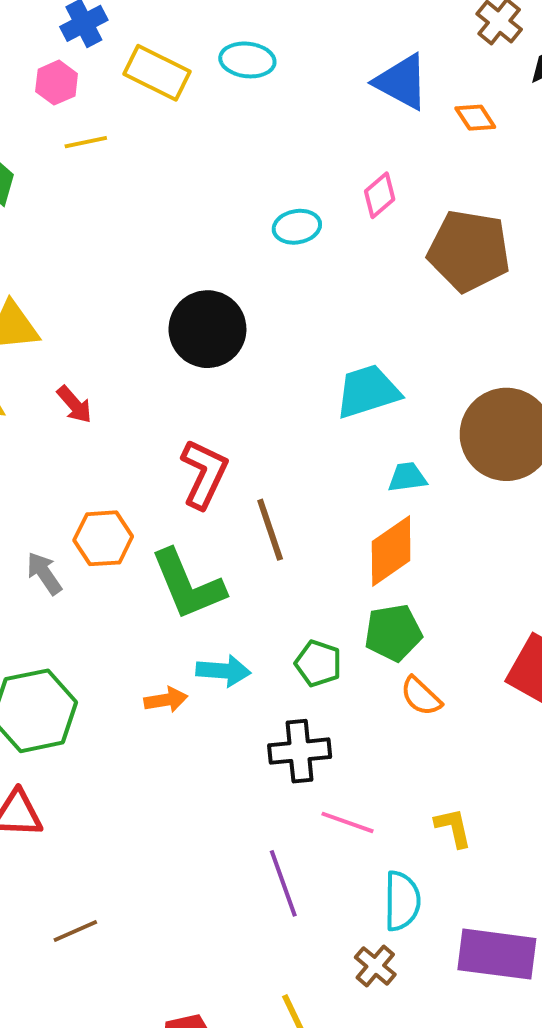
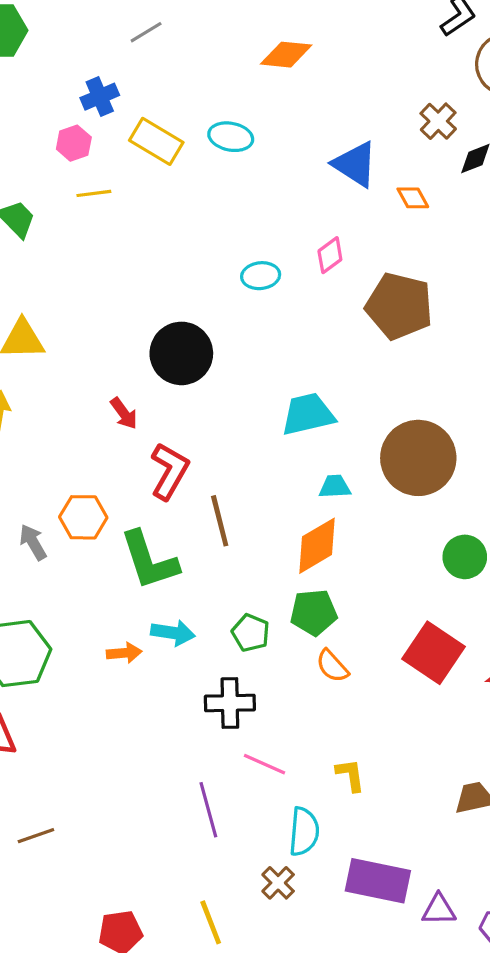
red arrow: (74, 405) -> (124, 413), moved

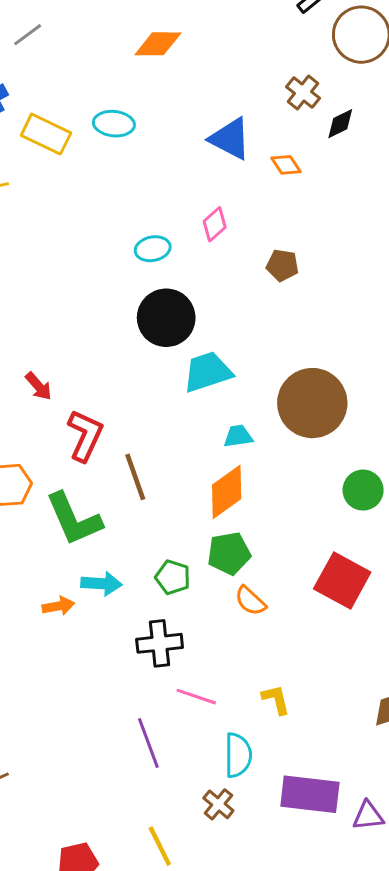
brown pentagon: (399, 306) -> (282, 265), size x0.5
black circle: (181, 353) -> (166, 318), moved

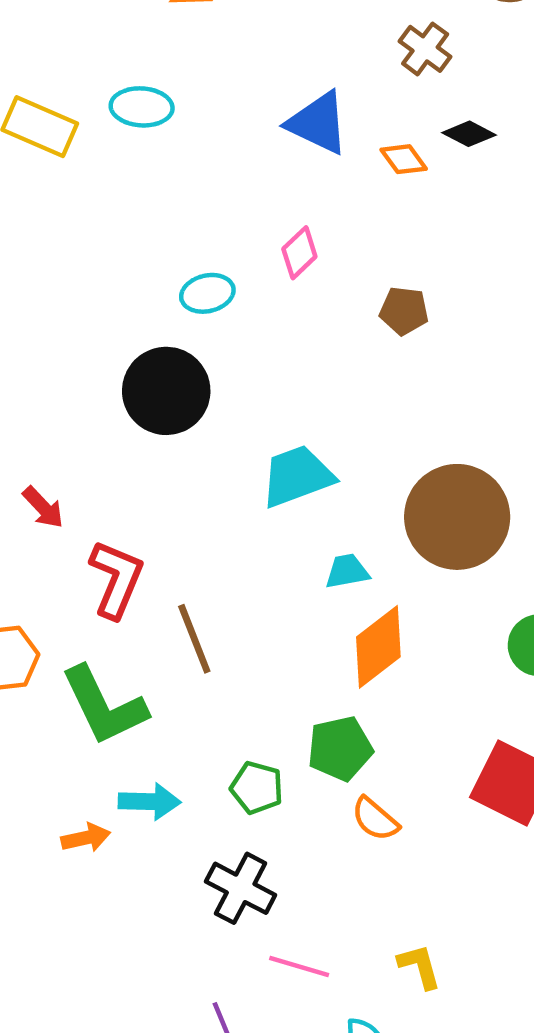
black diamond: (340, 124) -> (469, 134), moved, turned 56
black circle: (166, 318) -> (166, 391), moved
orange diamond: (227, 492) -> (378, 647), moved
black cross: (160, 643) -> (241, 888), turned 36

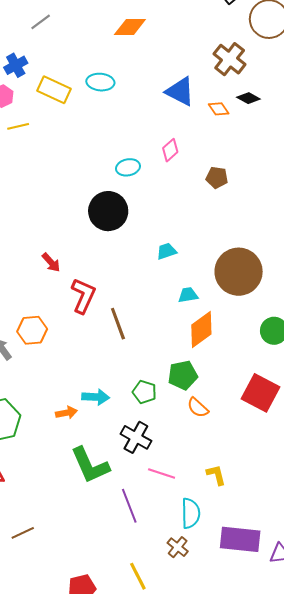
brown cross: (425, 49) -> (230, 59), size x1.4
cyan trapezoid: (297, 476) -> (167, 251), size x0.6
green L-shape: (104, 706) -> (90, 465), moved

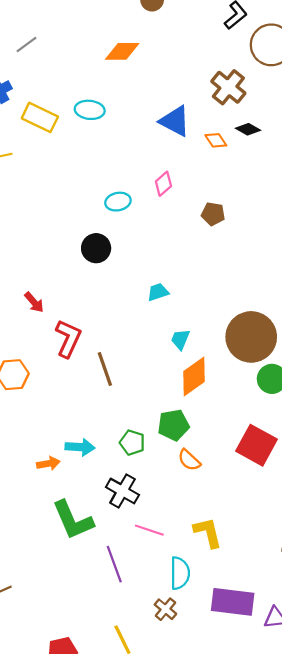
black circle: (108, 211) -> (96, 248), size x0.7
brown circle: (239, 272) -> (251, 337), moved
cyan trapezoid: (188, 295) -> (180, 339), turned -60
yellow L-shape: (216, 475) -> (208, 532), size x1.4

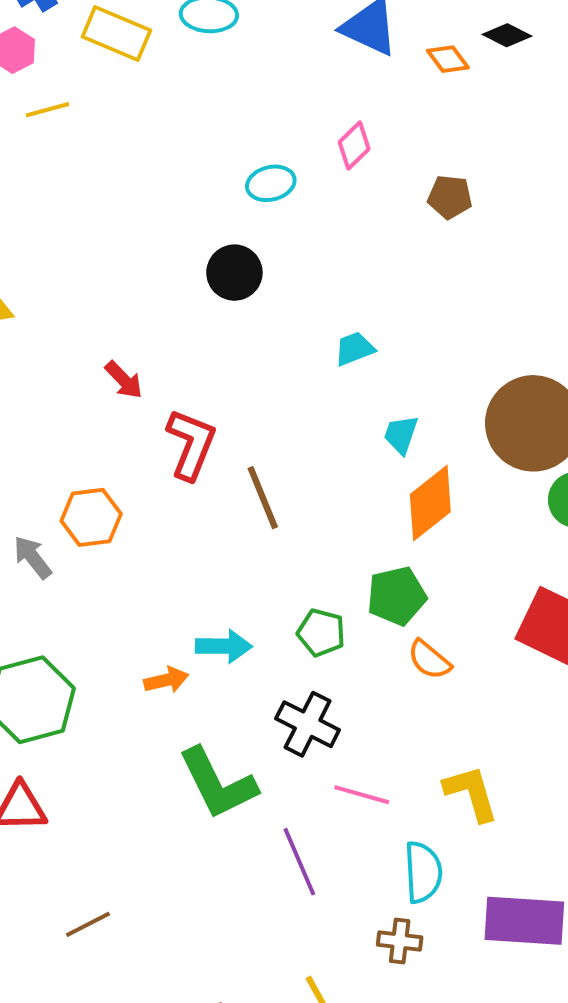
brown cross: (165, 609) -> (400, 941), turned -30

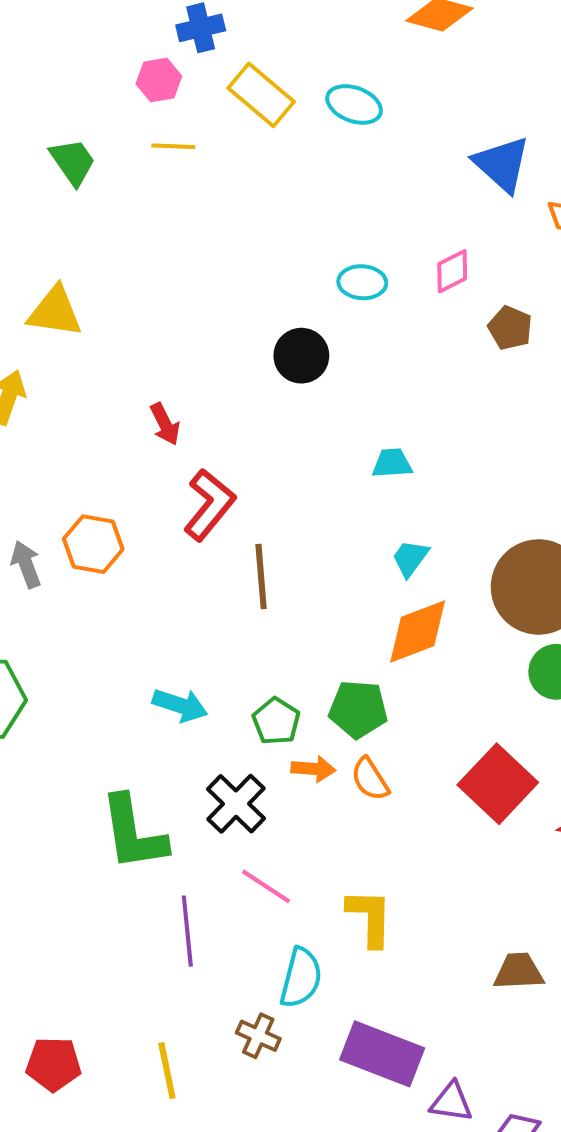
brown pentagon: (450, 197) -> (510, 328), moved
orange arrow: (166, 680) -> (313, 769), moved

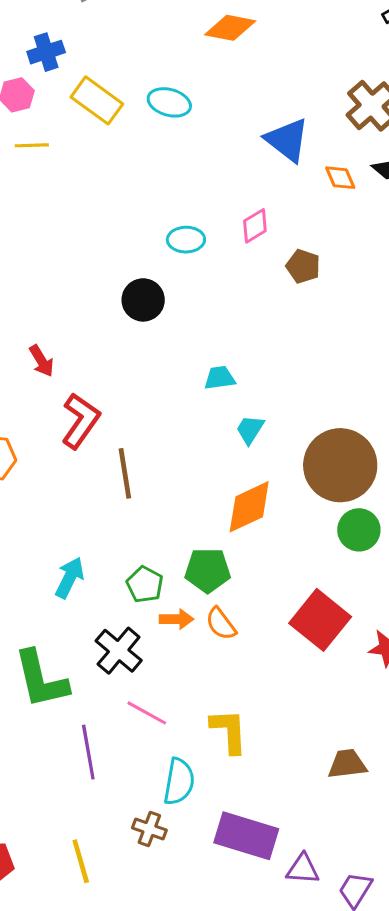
cyan trapezoid: (410, 558) -> (250, 430), moved
cyan arrow: (180, 705) -> (70, 578), turned -78

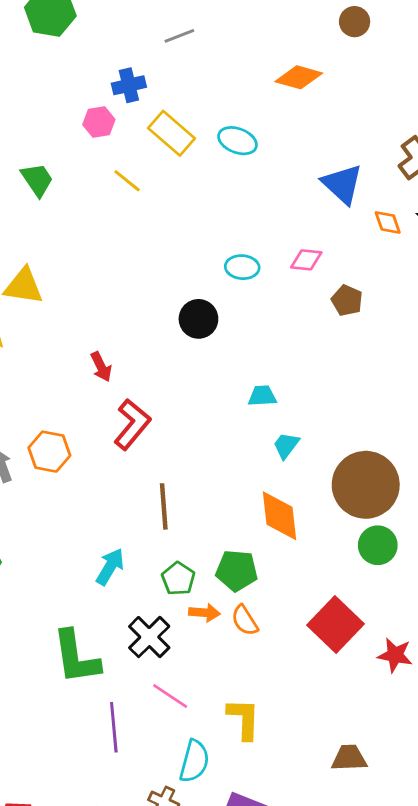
yellow line: (32, 145) -> (127, 181), moved, turned 36
pink diamond: (255, 226) -> (306, 260), turned 32
brown line: (125, 473) -> (164, 506), moved
orange diamond: (249, 507) -> (279, 516), turned -76

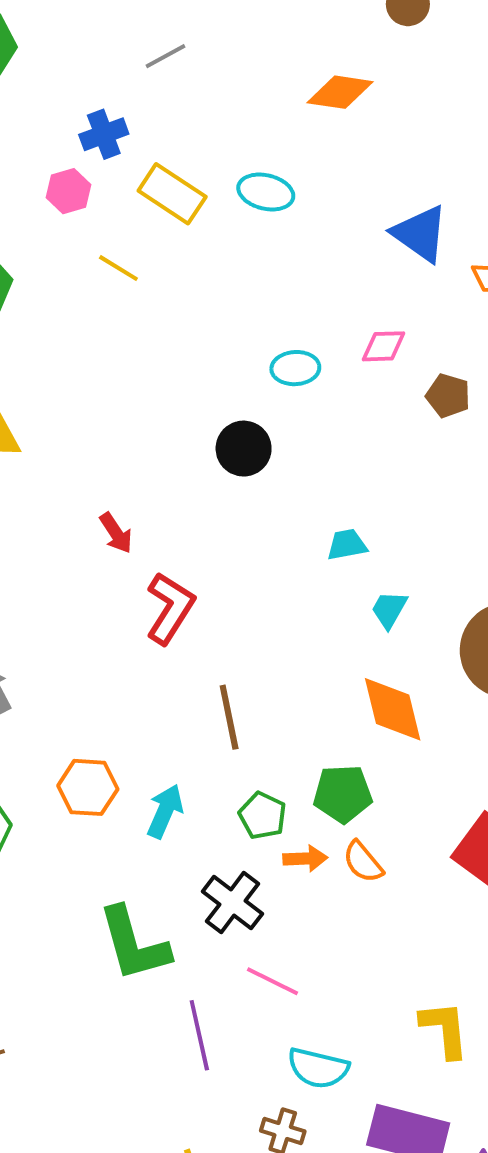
orange hexagon: (49, 452) -> (88, 787), moved
yellow L-shape: (244, 719) -> (445, 1029), moved
cyan semicircle: (194, 761) -> (318, 1068), turned 96

